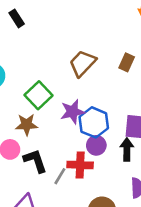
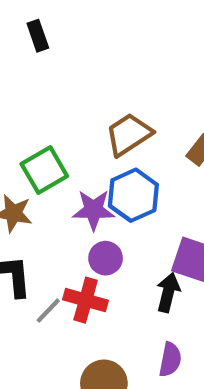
blue hexagon: (94, 122) -> (133, 195), moved
purple circle: (96, 145) -> (106, 258), moved

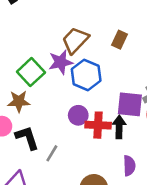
purple star: (94, 210) -> (61, 62), moved
red cross: (86, 300) -> (98, 125), moved

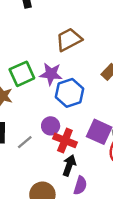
brown trapezoid: (75, 40) -> (69, 40), moved
black arrow: (119, 127) -> (69, 165), moved
gray line: (52, 153) -> (25, 142), moved

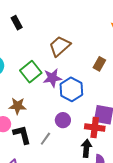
green square: (22, 74) -> (31, 72), moved
red cross: (65, 140) -> (95, 128), moved

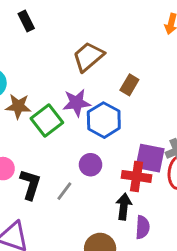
brown rectangle: (99, 64) -> (129, 85), moved
green square: (31, 72) -> (47, 121), moved
brown star: (18, 106) -> (18, 106), moved
black L-shape: (22, 135) -> (30, 184), turned 30

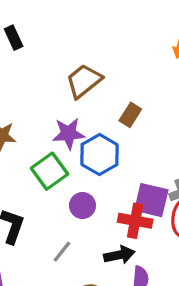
green square: (47, 121) -> (49, 171), moved
gray line: (64, 191) -> (62, 252), moved
black arrow: (124, 206) -> (119, 255), turned 70

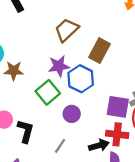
brown rectangle: (130, 115) -> (99, 51), size x1.5
red cross: (135, 221) -> (117, 134), moved

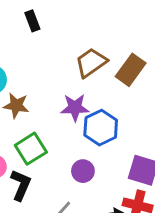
brown rectangle: (99, 51) -> (131, 70), moved
green square: (48, 92) -> (31, 149), moved

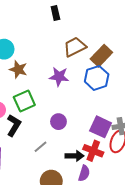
black rectangle: (32, 21) -> (55, 13), moved
blue hexagon: (101, 128) -> (97, 78), moved

